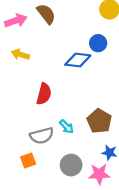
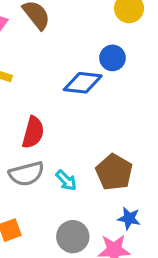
gray semicircle: (42, 136) -> (26, 174), moved

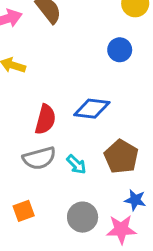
blue diamond: (83, 83) -> (92, 109), moved

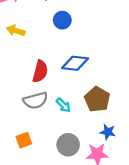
blue circle: (120, 50) -> (62, 20), moved

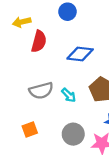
yellow arrow: (16, 31) -> (22, 22), turned -30
red semicircle: (40, 71) -> (39, 41), moved

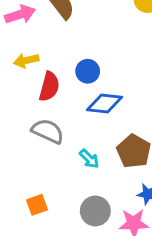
blue circle: (67, 12) -> (88, 71), moved
gray semicircle: (41, 91) -> (48, 131), moved, turned -140

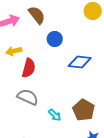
blue circle: (88, 71) -> (55, 39), moved
blue diamond: (105, 103) -> (80, 62), moved

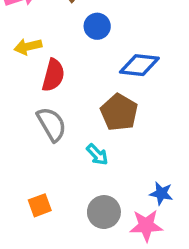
gray semicircle: (28, 97) -> (52, 124), turned 35
brown pentagon: (84, 110) -> (119, 112), moved

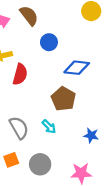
gray semicircle: (52, 124) -> (19, 128), moved
blue star: (161, 193) -> (91, 135), moved
gray circle: (104, 212) -> (40, 164), moved

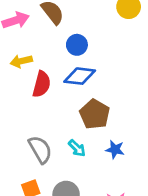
blue diamond: (77, 68) -> (80, 76), moved
blue star: (91, 135) -> (115, 150), moved

